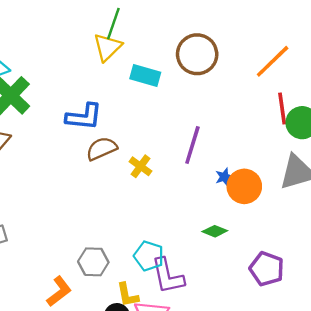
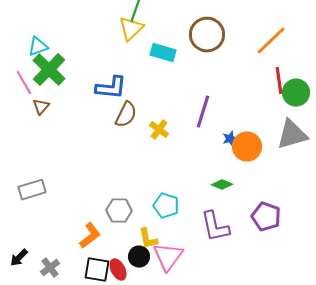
brown semicircle: (102, 149) -> (126, 115), turned 140
purple L-shape: (168, 276) -> (215, 227), moved

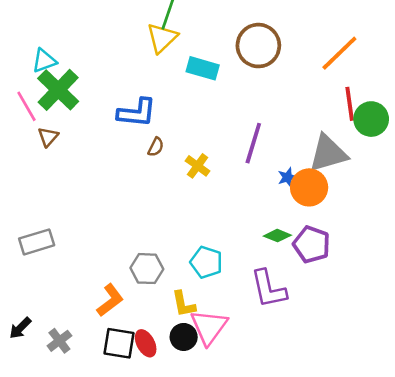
brown semicircle: (126, 115) -> (156, 147), size x0.6
gray triangle: (292, 135) -> (328, 153), moved
purple pentagon: (266, 217) -> (312, 244), moved
black circle: (139, 257) -> (184, 337), moved

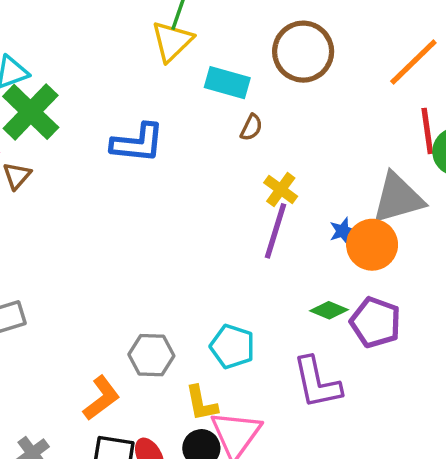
purple line: (253, 143) -> (276, 231), moved
brown semicircle: (156, 147) -> (251, 127), moved
yellow cross: (198, 166) -> (281, 190), moved

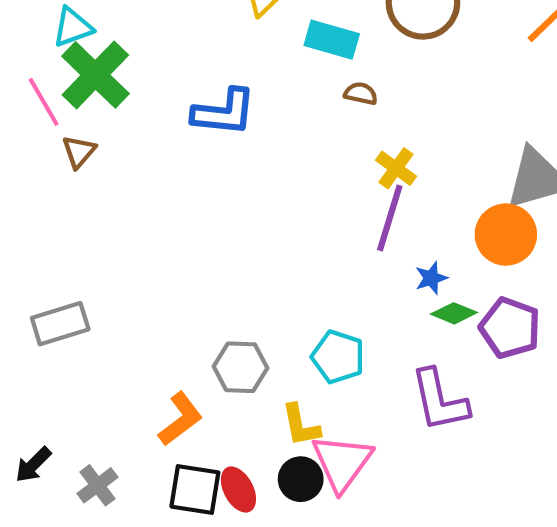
brown semicircle: (251, 127) -> (361, 94), turned -104
blue star: (343, 231) -> (431, 278), moved

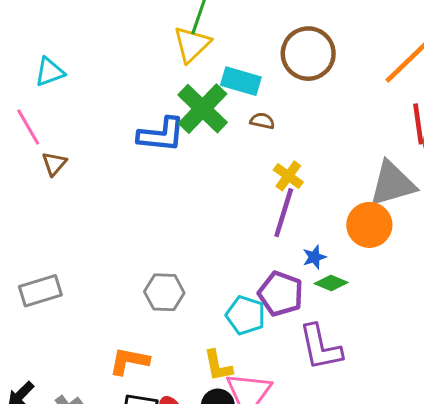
green cross: (95, 75) -> (203, 109), moved
purple pentagon: (510, 328) -> (281, 294), moved
gray hexagon: (241, 367) -> (164, 292), moved
orange L-shape: (180, 419) -> (129, 361), turned -132

